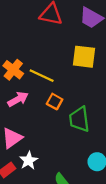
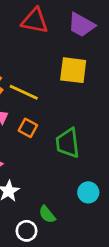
orange square: (55, 102) -> (28, 128), moved

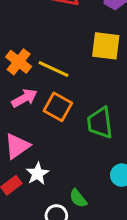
orange square: (28, 128) -> (58, 107), size x1.4

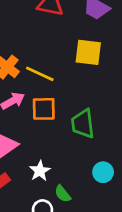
orange square: (58, 107) -> (44, 109), turned -30
white star: (37, 174) -> (40, 171), moved

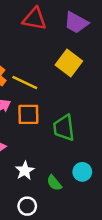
yellow square: (88, 52) -> (69, 63), turned 30
green semicircle: (63, 194) -> (54, 183), moved

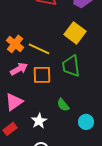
green trapezoid: (64, 128) -> (71, 66), moved
green semicircle: (54, 183) -> (63, 105), moved

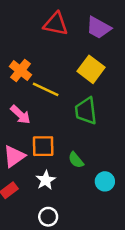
orange cross: (15, 44) -> (20, 71), moved
pink arrow: (19, 69) -> (20, 115), turned 72
orange square: (42, 75) -> (43, 146), moved

